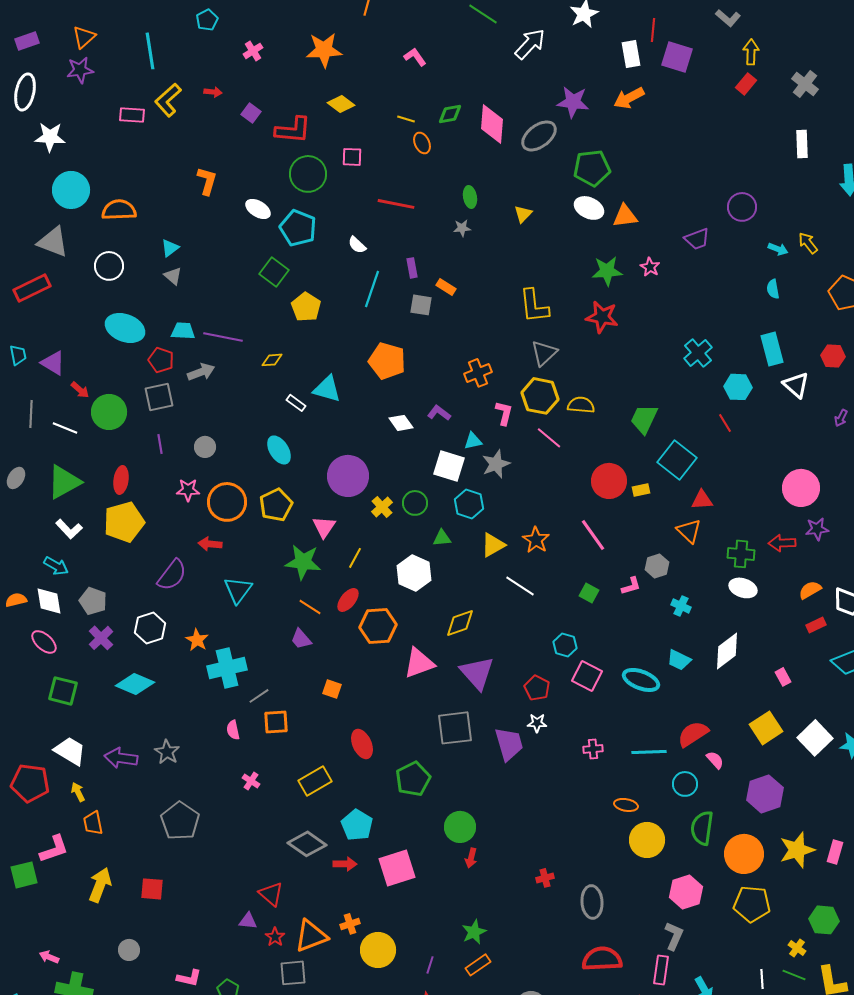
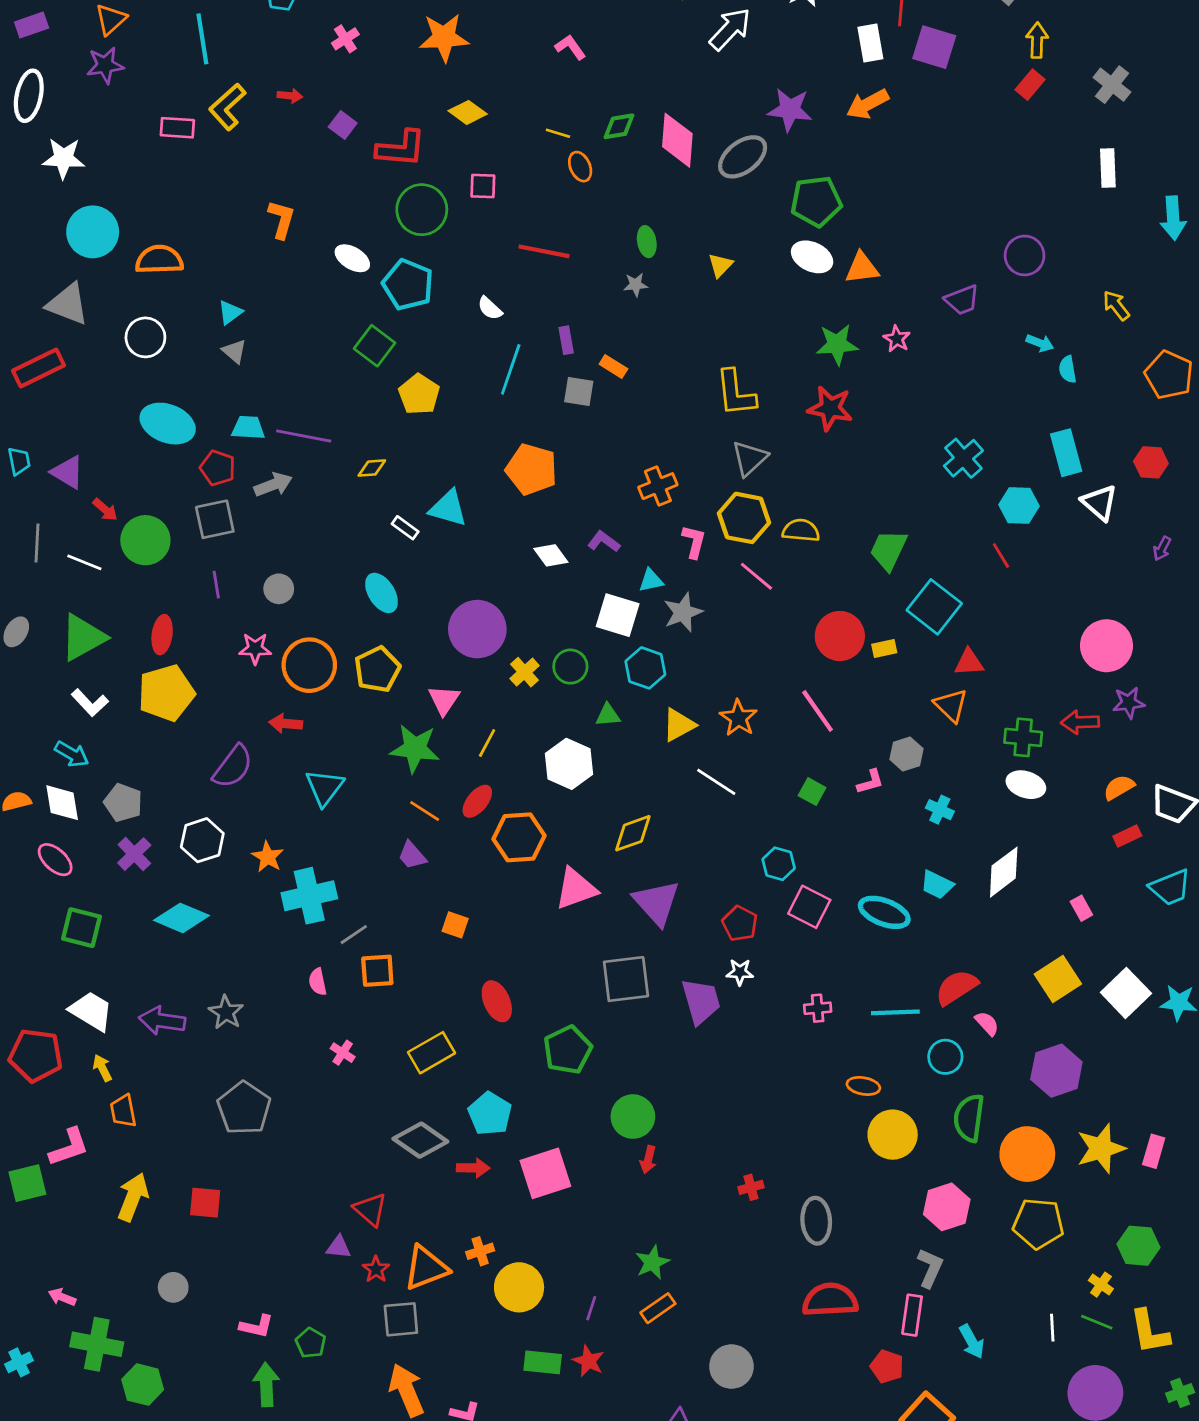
cyan arrow: (778, 249) -> (1040, 343), moved

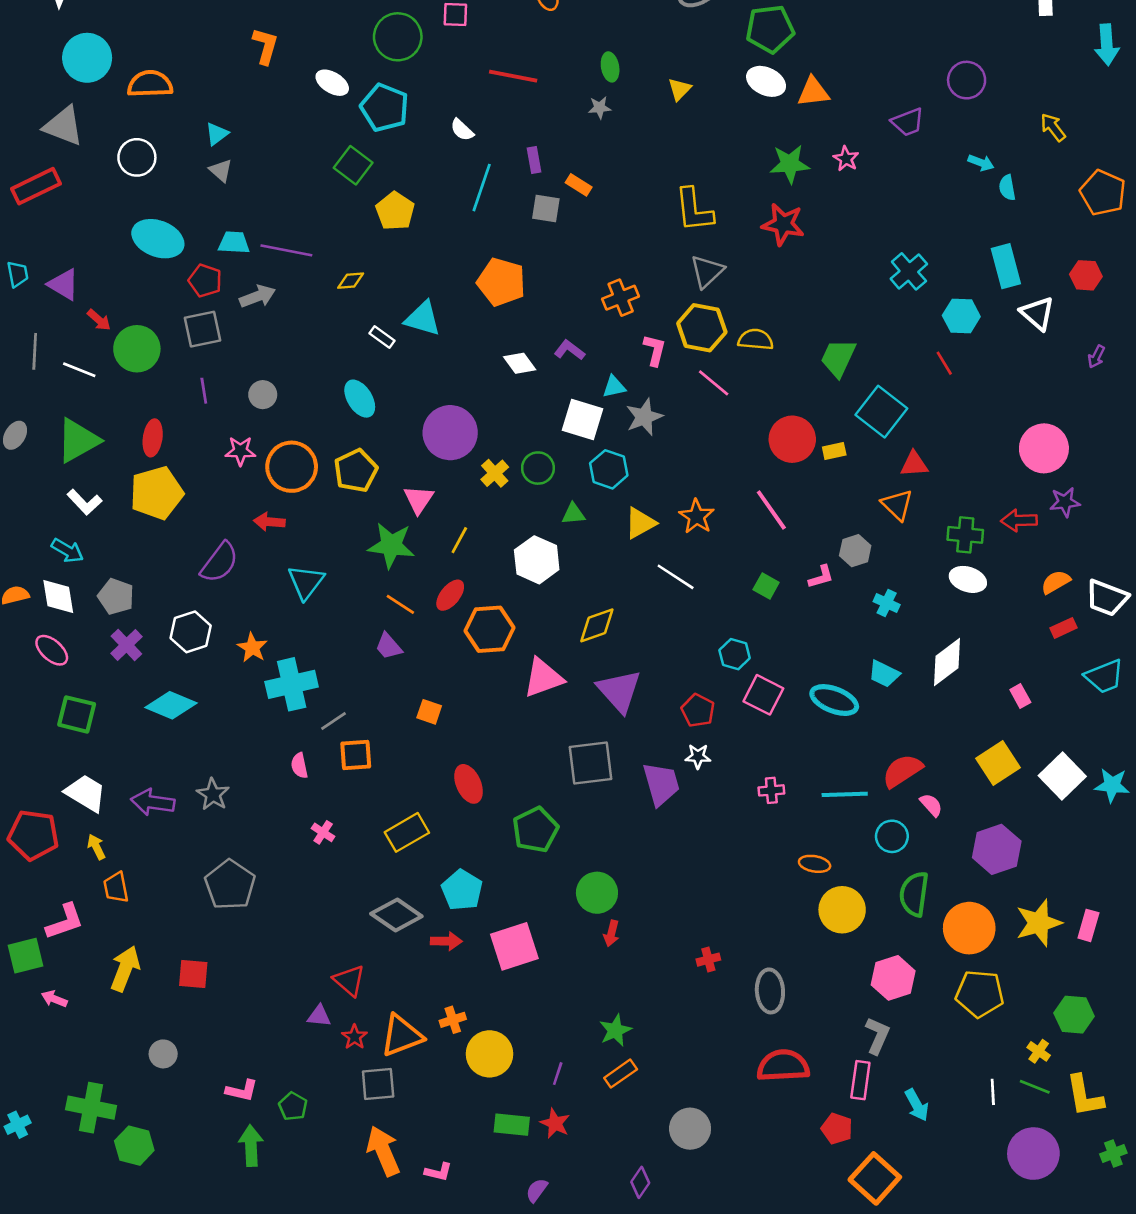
pink arrow: (62, 1297) -> (54, 999), moved

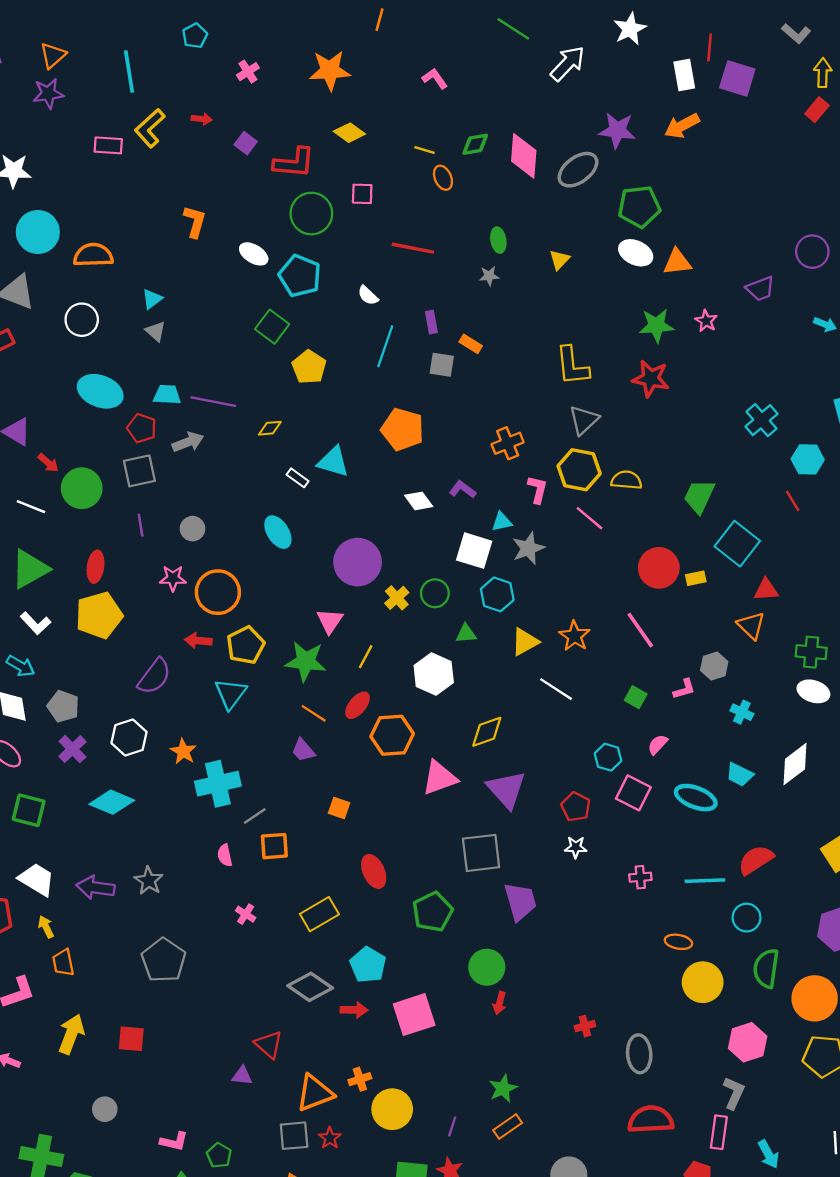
yellow pentagon: (356, 471) -> (246, 645), moved
purple trapezoid: (661, 784) -> (520, 901), moved
pink semicircle: (931, 805) -> (658, 744), moved, turned -95
red star: (354, 1037) -> (330, 1138), moved

